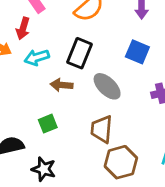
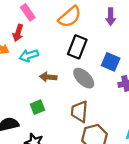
blue square: (137, 52) -> (111, 62), moved
black rectangle: (80, 53) -> (77, 47), moved

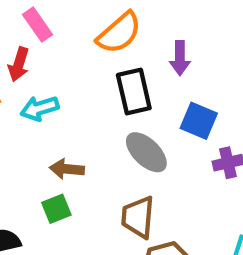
purple arrow: (111, 17) -> (180, 58), moved
black rectangle: (77, 47) -> (134, 92), turned -35
brown arrow: (48, 77) -> (67, 169), moved

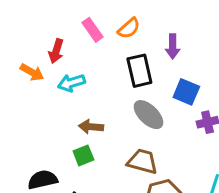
pink rectangle: (38, 25) -> (93, 30), moved
orange semicircle: (119, 33) -> (129, 28), size x0.7
brown trapezoid: (138, 217) -> (142, 161), turned 100

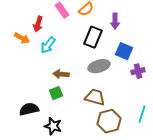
black rectangle: (139, 71) -> (93, 37), turned 35
cyan arrow: (71, 83) -> (48, 45), turned -36
gray ellipse: (148, 115) -> (99, 66), turned -60

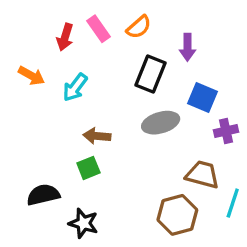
red arrow: (38, 24) -> (65, 37), moved
brown trapezoid: (95, 97) -> (203, 175), moved

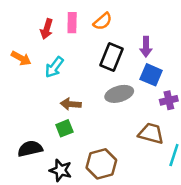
pink rectangle: (99, 29) -> (72, 23), turned 36
purple arrow: (187, 47) -> (146, 47), moved
brown hexagon: (177, 215) -> (101, 164), moved

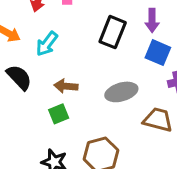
gray ellipse: (119, 94) -> (121, 92), moved
black semicircle: (30, 149) -> (19, 77), moved, turned 60

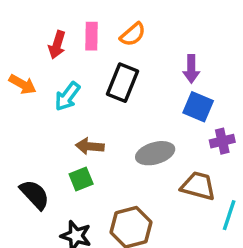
black rectangle: (113, 32) -> (122, 83), moved
black semicircle: (19, 77) -> (35, 195), moved

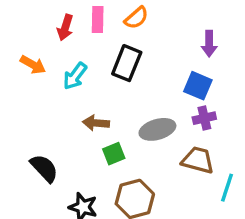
purple arrow: (191, 69) -> (209, 44), moved
purple cross: (222, 141) -> (204, 118), moved
green square: (81, 179) -> (114, 154), moved

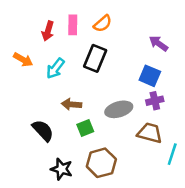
purple arrow: (209, 44) -> (159, 43), turned 126
black semicircle: (44, 168) -> (43, 130), moved

